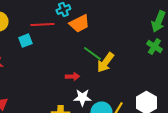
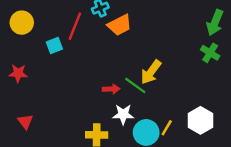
red line: (42, 25) -> (75, 26), turned -65
green line: (92, 54) -> (135, 85), moved

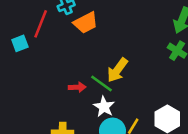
white star: (123, 114) -> (104, 107), moved, turned 30

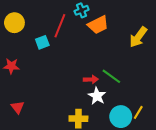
yellow arrow: (117, 70) -> (138, 37), moved
white star: (104, 107) -> (97, 96), moved

